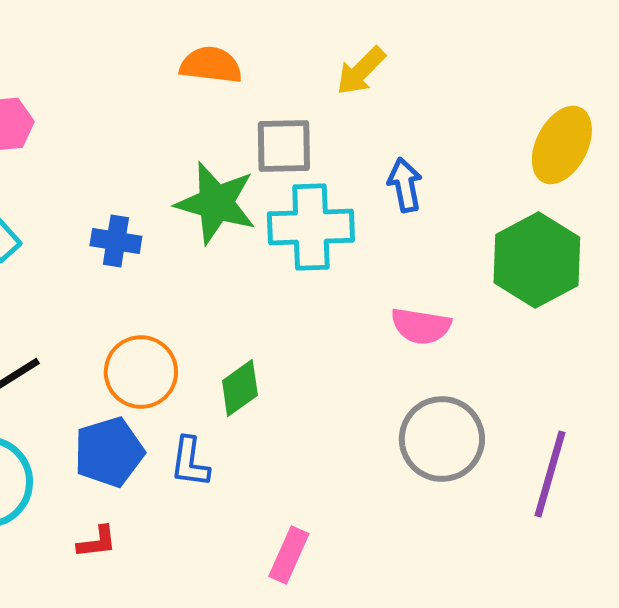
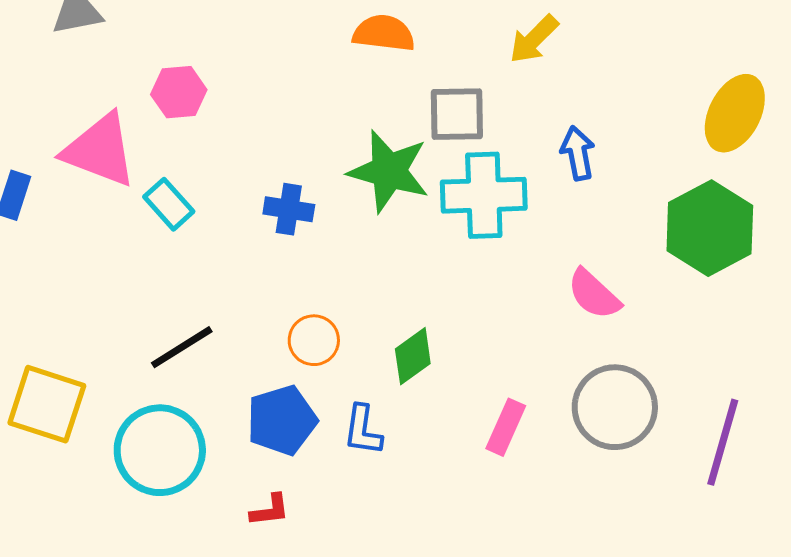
pink semicircle: (421, 326) -> (594, 294), turned 34
orange circle: (141, 372) -> (314, 340), size x0.7
pink rectangle: (289, 555) -> (506, 427), moved

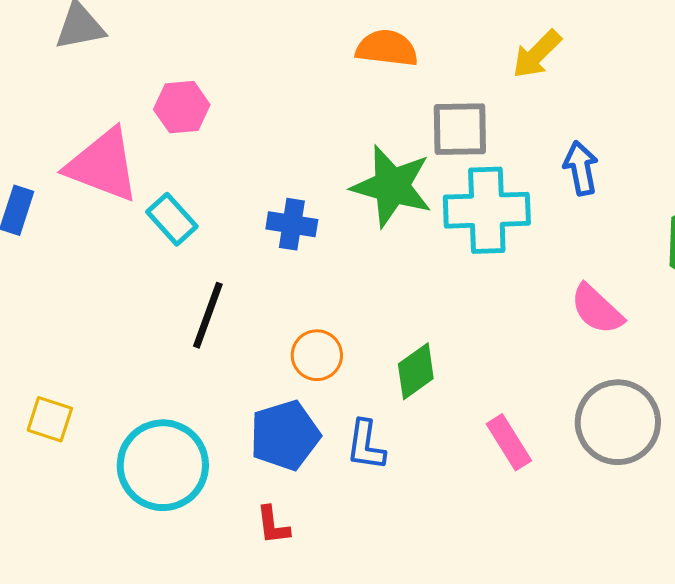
black line: (182, 347) -> (208, 315), moved, turned -38
yellow square: (47, 404) -> (50, 419), size x0.6
pink rectangle: (506, 427) -> (509, 442), turned -56
red L-shape: (270, 510) -> (273, 525), turned 90

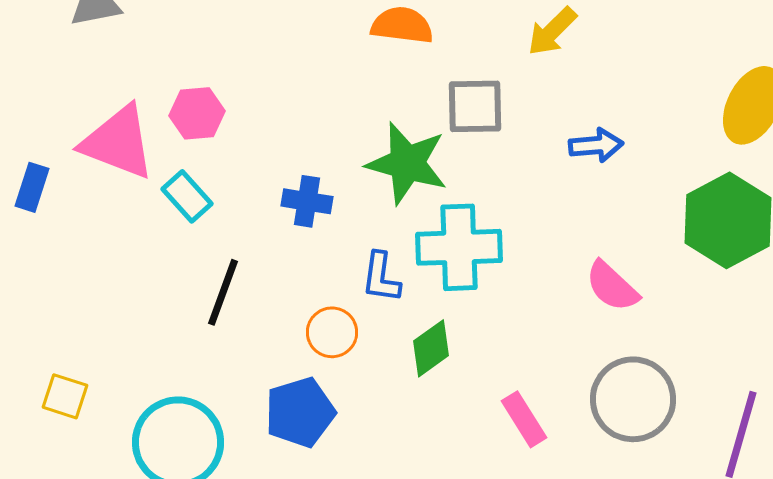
pink hexagon: (182, 107) -> (197, 113), moved
blue arrow: (581, 168) -> (596, 145), turned 96
cyan cross: (487, 210) -> (459, 247), moved
blue L-shape: (366, 445) -> (381, 277), moved

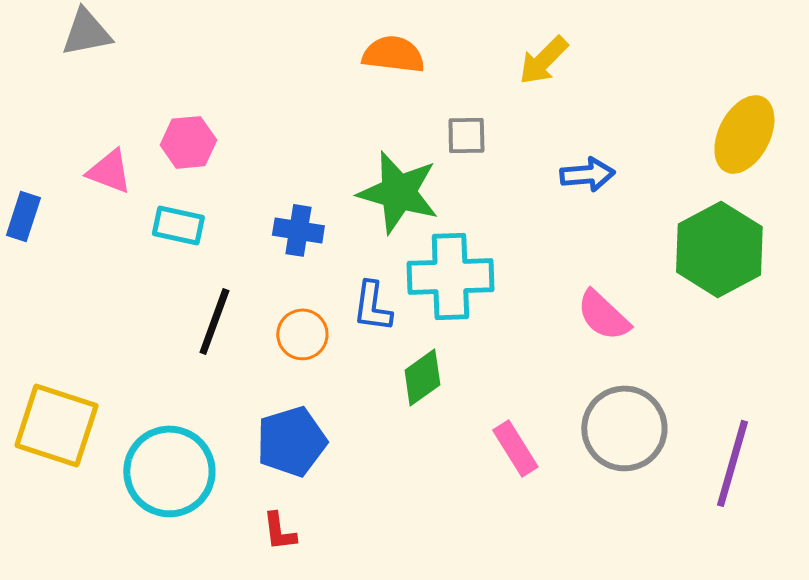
gray square: (475, 106) -> (466, 135), size x0.7
pink triangle: (118, 142) -> (109, 171), size x0.6
cyan rectangle: (187, 196) -> (178, 225), turned -36
orange circle: (332, 332) -> (302, 334), moved
yellow square: (65, 396) -> (56, 425), size x1.8

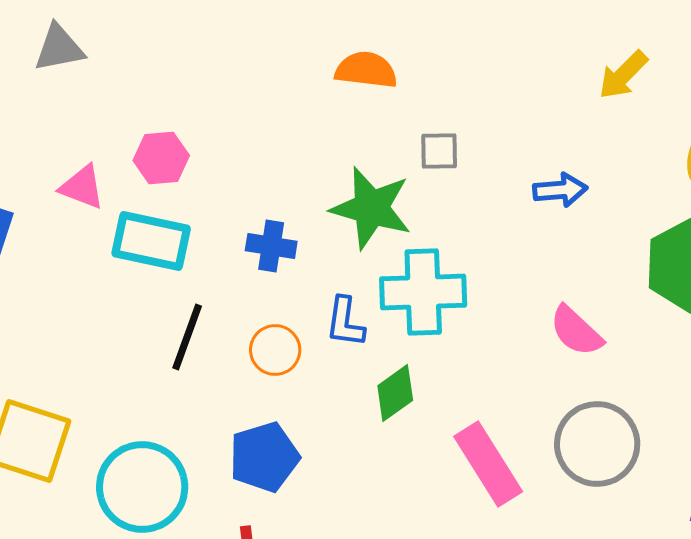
yellow arrow: (543, 60) -> (623, 75), moved
cyan rectangle: (178, 225) -> (151, 241), size x1.5
pink rectangle: (515, 448) -> (488, 464), size x1.5

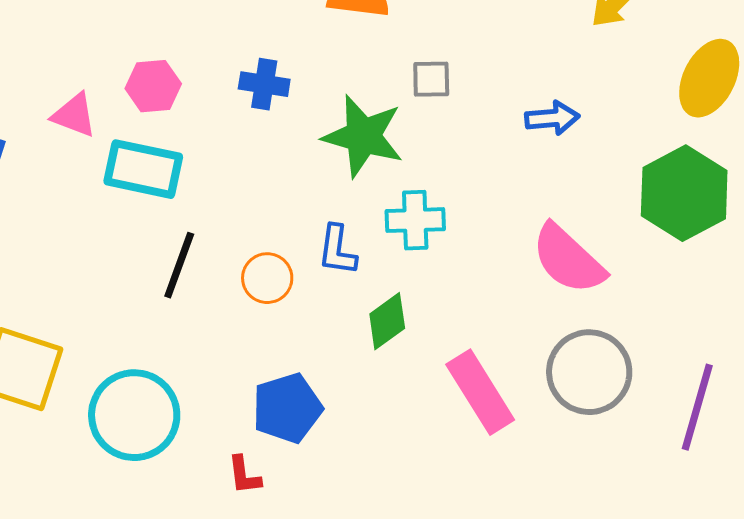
blue cross: (271, 246) -> (264, 84), moved
cyan cross: (423, 292) -> (415, 220), size x0.7
pink semicircle: (576, 331) -> (568, 259), size x1.4
blue pentagon: (264, 457) -> (287, 408), moved

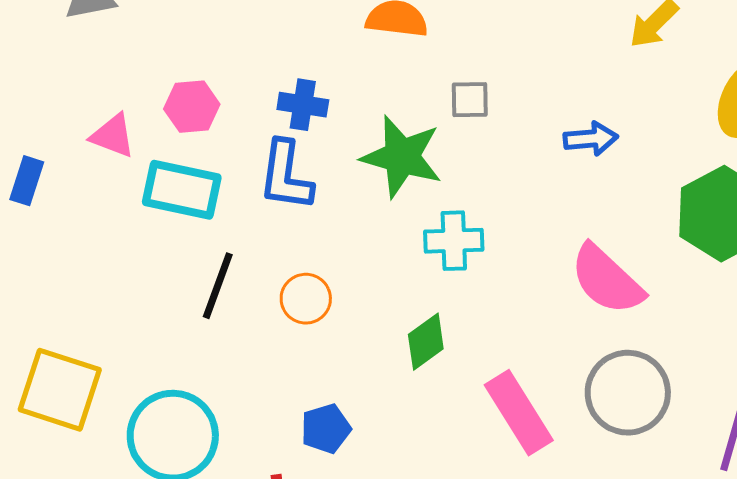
blue L-shape: (337, 250) -> (286, 176), moved, size x1.4
blue pentagon: (287, 408) -> (326, 429), size x0.7

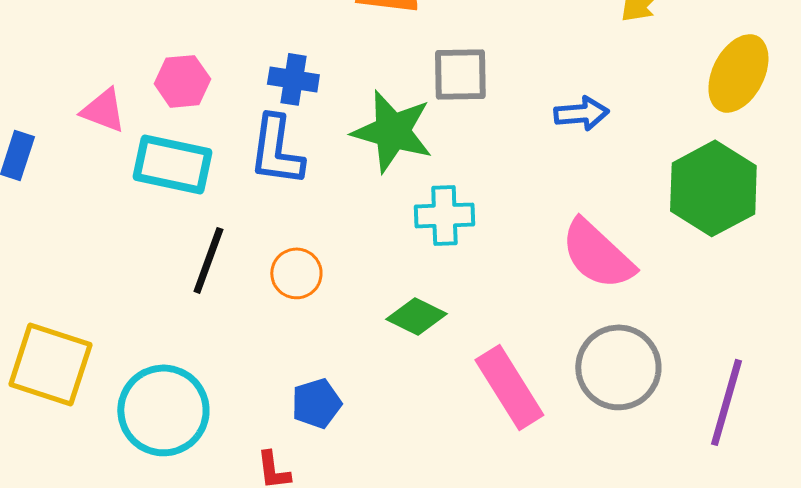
gray square: (470, 100) -> (460, 74), size x1.4
green diamond: (426, 342) -> (416, 316), turned 62

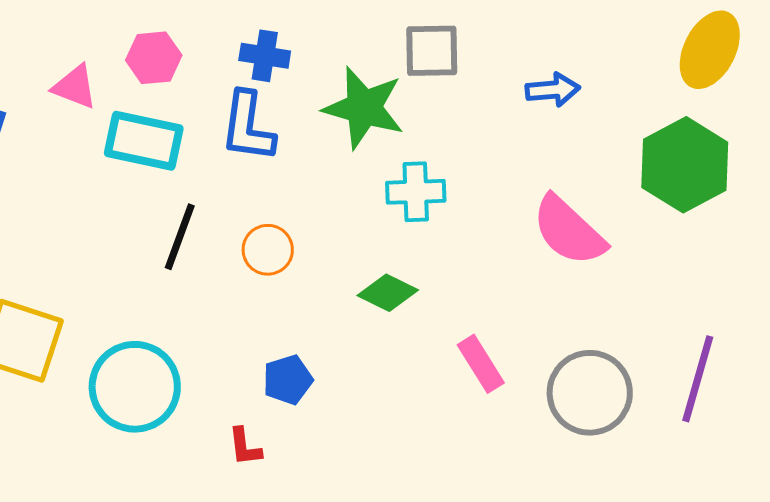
gray circle: (618, 367) -> (590, 393), moved
pink rectangle: (509, 387) -> (481, 364), size x0.7

